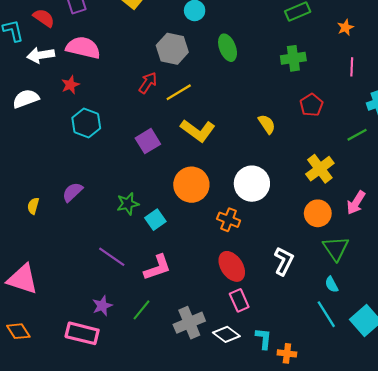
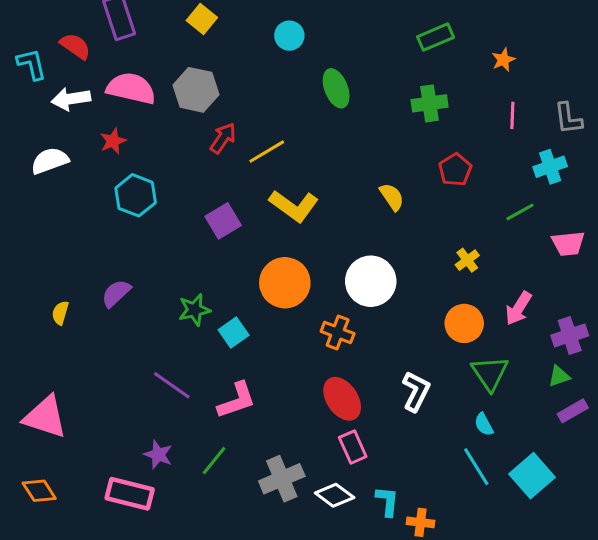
gray hexagon: (172, 49) -> (196, 90), moved
yellow cross: (320, 169) -> (467, 260), size x0.6
purple star: (102, 306) -> (158, 455), turned -30

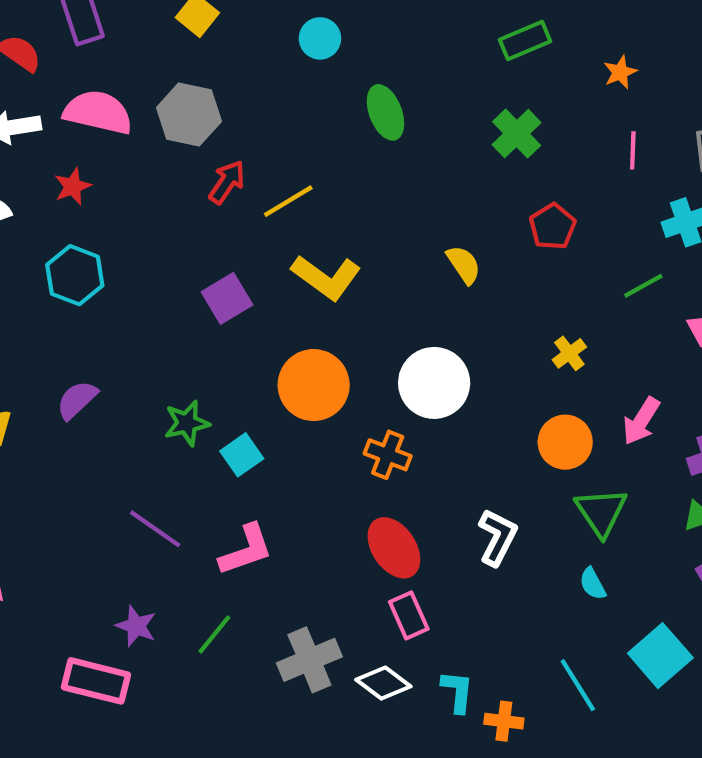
green cross: (430, 103) -> (517, 134), turned -36
cyan hexagon: (136, 195) -> (75, 275), moved
cyan line: (476, 467) -> (578, 685), moved

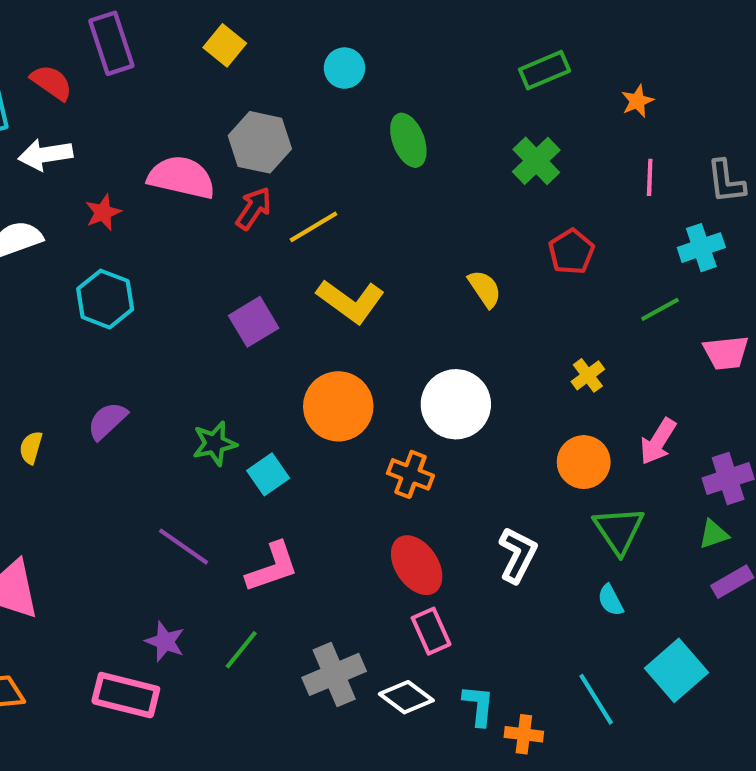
pink semicircle: (98, 112) -> (181, 177), moved
gray hexagon: (189, 114) -> (260, 142), moved

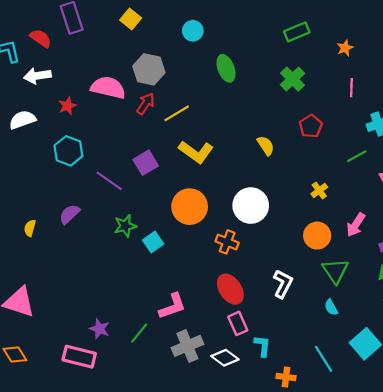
purple line: (184, 547) -> (109, 181), moved
pink L-shape: (272, 567) -> (172, 306), moved
cyan L-shape: (479, 705) -> (262, 346), moved

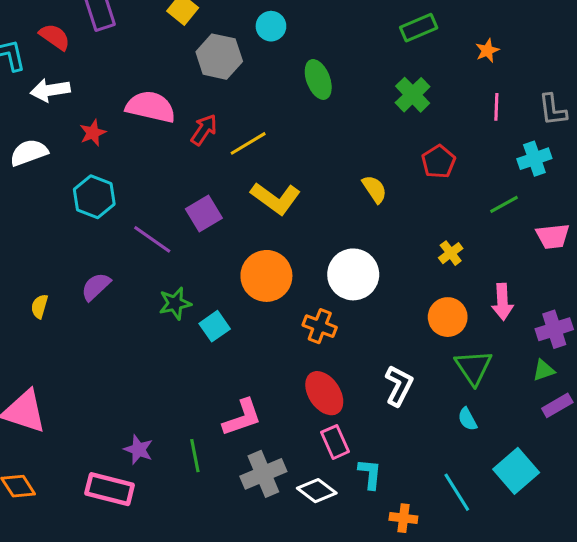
gray hexagon: (149, 69) -> (219, 57), moved
pink arrow: (356, 225) -> (502, 302), turned -35
green line: (139, 333) -> (195, 456), turned -50

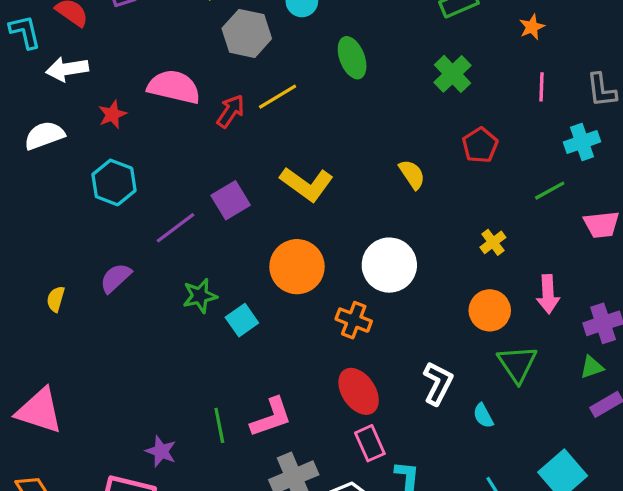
yellow line: (248, 143) -> (278, 97), moved
purple line: (152, 239) -> (176, 228), turned -72
cyan semicircle: (467, 419) -> (483, 416), moved
green line: (195, 456) -> (219, 425), moved

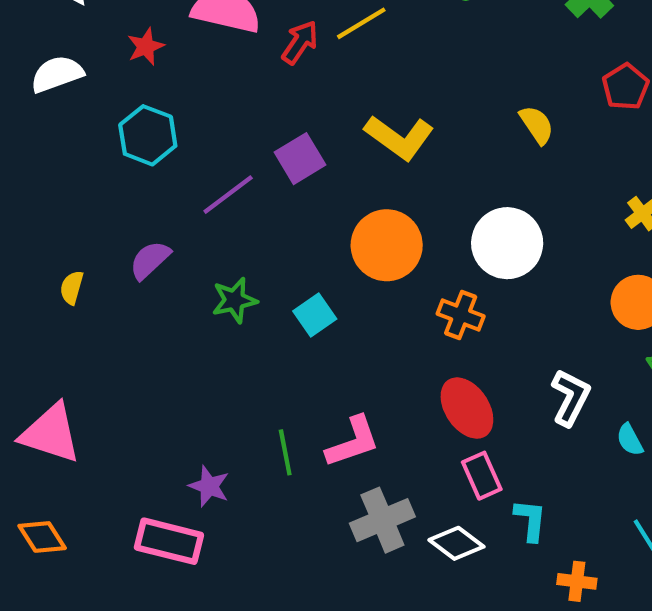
green star: (200, 296) -> (234, 300), moved

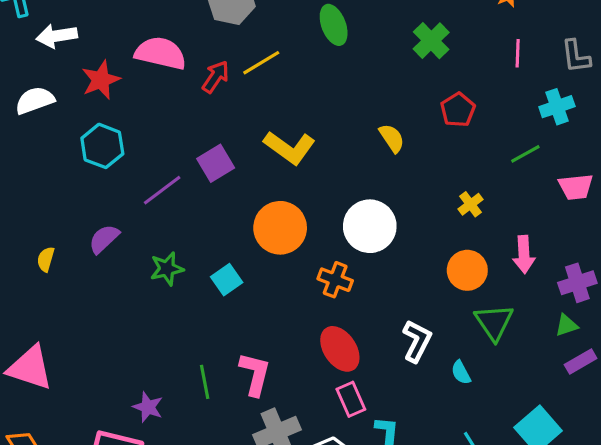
red star: (146, 47) -> (101, 80), size x1.4
pink L-shape: (353, 442) -> (255, 374), turned -57

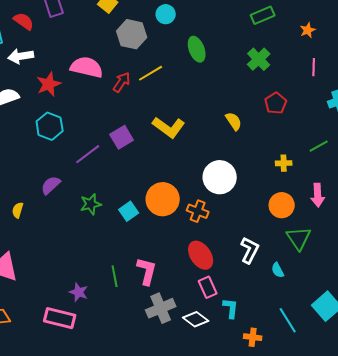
green line: (525, 154) -> (319, 146), moved
yellow cross: (470, 204) -> (284, 163), turned 35
orange circle: (280, 228) -> (163, 199), moved
yellow semicircle: (46, 259) -> (18, 210), moved

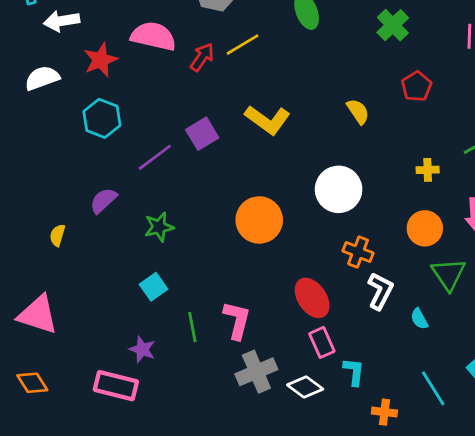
cyan square: (129, 211) -> (153, 287), moved
orange cross: (198, 211) -> (358, 252), moved

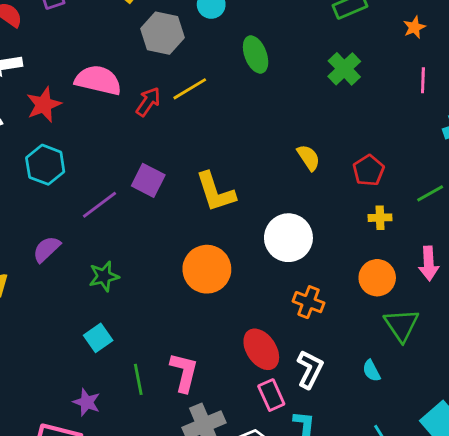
red pentagon: (416, 86) -> (369, 170), moved
yellow L-shape: (268, 120) -> (215, 192), moved, turned 36
purple square: (202, 134) -> (148, 180), turned -32
white L-shape: (380, 291) -> (310, 369), moved

